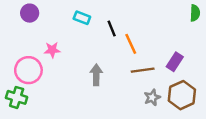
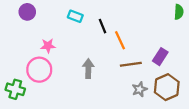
pink circle: (28, 70) -> (39, 70), moved

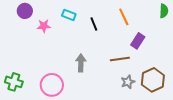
orange line: (120, 40) -> (124, 17), moved
pink star: (48, 46) -> (44, 26), moved
purple rectangle: (160, 57) -> (138, 41), moved
pink circle: (39, 70) -> (52, 85), moved

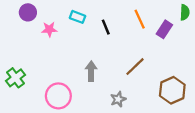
purple rectangle: (138, 41) -> (164, 29), moved
brown line: (120, 59) -> (135, 67), turned -36
green cross: (14, 82) -> (15, 78), moved, turned 36
gray star: (128, 82) -> (118, 99), moved

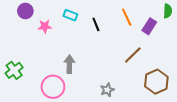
brown line: (135, 67) -> (133, 55), moved
gray arrow: (91, 71) -> (69, 64), moved

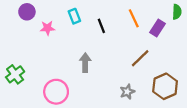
cyan rectangle: (70, 15) -> (74, 16), turned 48
gray arrow: (69, 64) -> (85, 63), moved
gray star: (107, 90) -> (127, 92), moved

